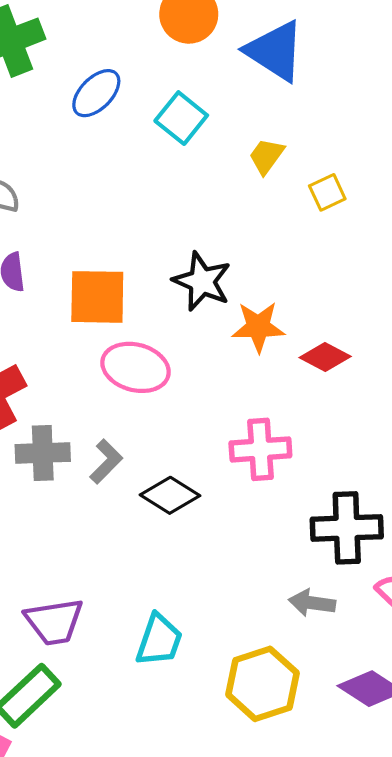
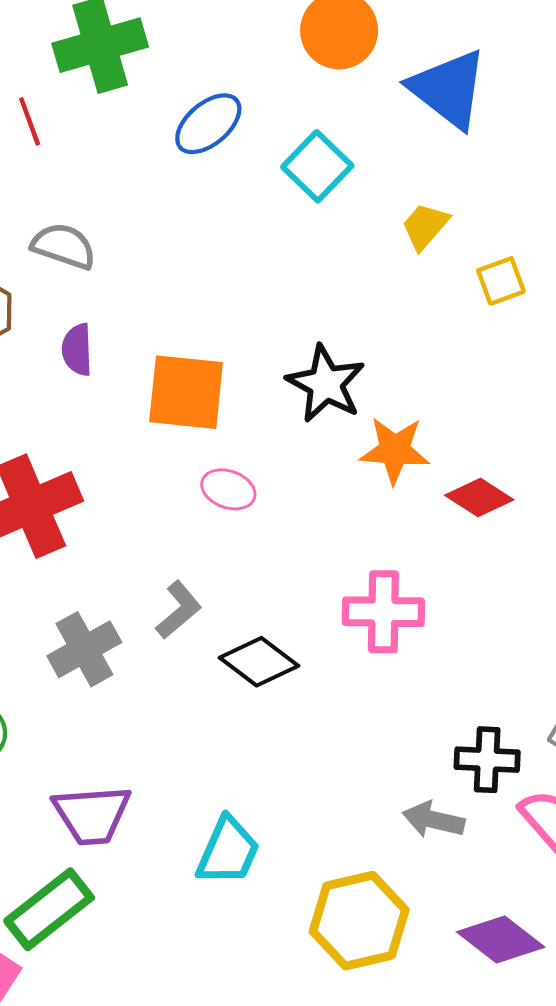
pink ellipse: (136, 367) -> (228, 489), size x0.6
gray cross: (43, 453) -> (84, 649), moved, turned -32
black cross: (347, 528) -> (487, 760), moved, size x0.7

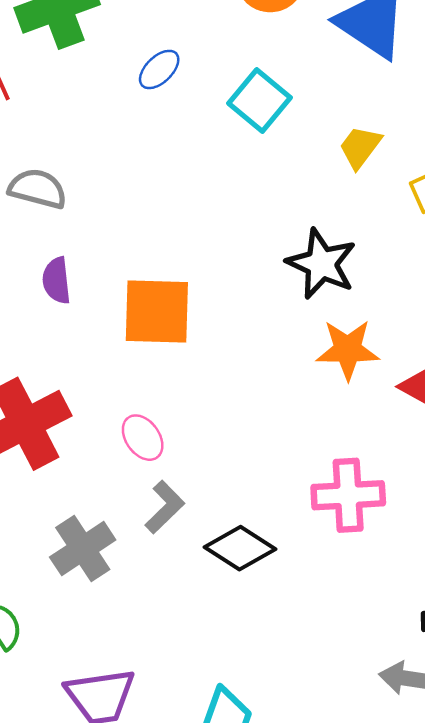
blue ellipse: (208, 124) -> (159, 69), size x0.7
black star: (326, 384) -> (321, 264), moved
pink ellipse: (228, 489) -> (143, 438), moved, turned 39

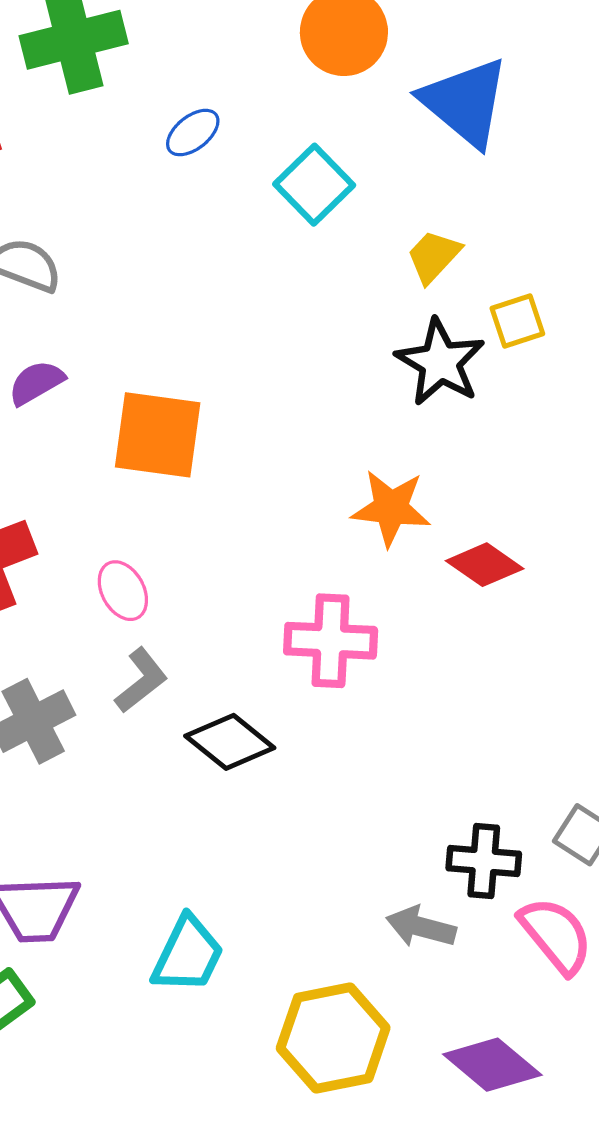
black star: (321, 264) -> (440, 362), moved
purple semicircle: (57, 280) -> (36, 383), turned 60
pink cross: (348, 495) -> (331, 641), moved

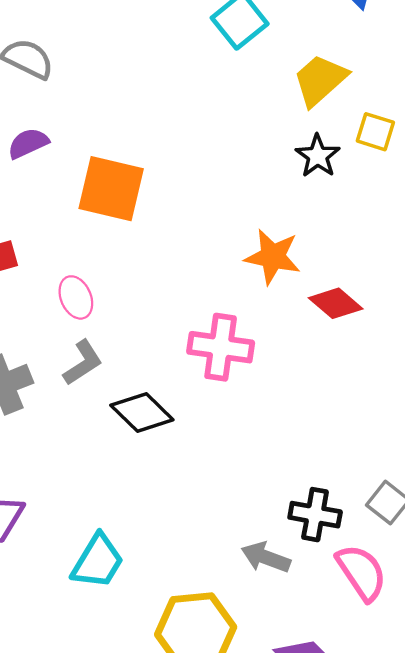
yellow trapezoid: (434, 256) -> (320, 80), size x1.4
yellow square: (517, 321) -> (375, 132), turned 30
black star: (440, 362) -> (318, 156), size x0.7

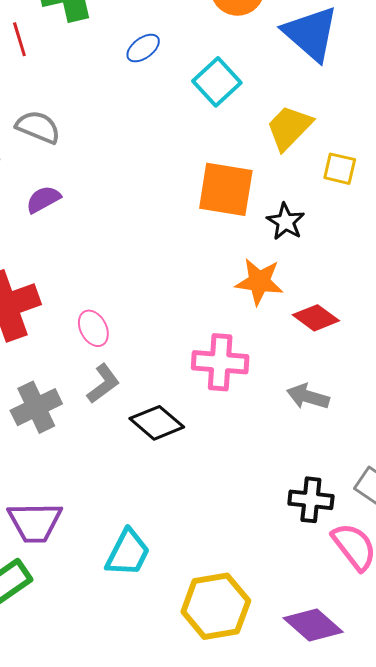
black star: (318, 156) -> (286, 222), moved
orange square: (111, 189) -> (226, 189), moved
gray arrow: (266, 557) -> (308, 397), moved

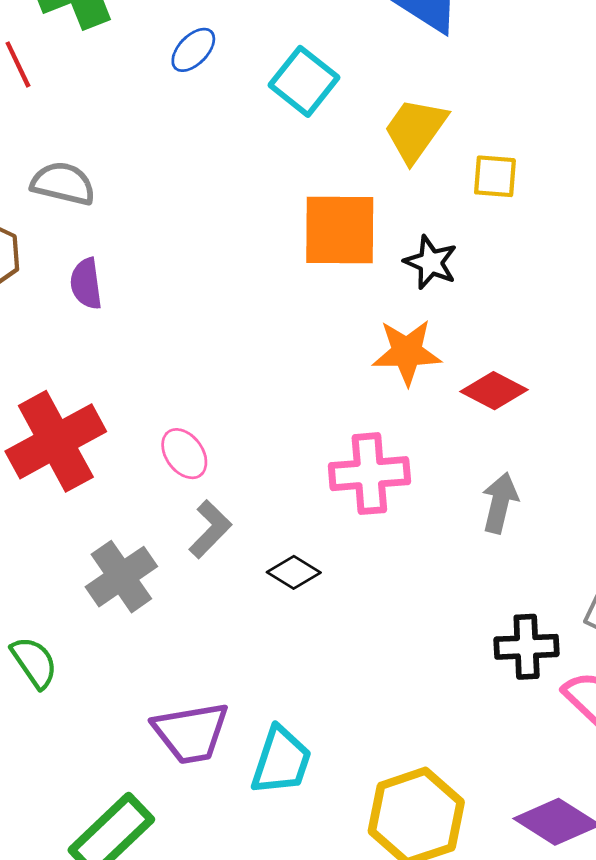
purple semicircle: (43, 199) -> (86, 284), turned -60
gray arrow: (308, 397) -> (500, 503), turned 96
black diamond: (157, 423) -> (294, 572), size x0.7
purple trapezoid: (35, 522) -> (191, 733), moved

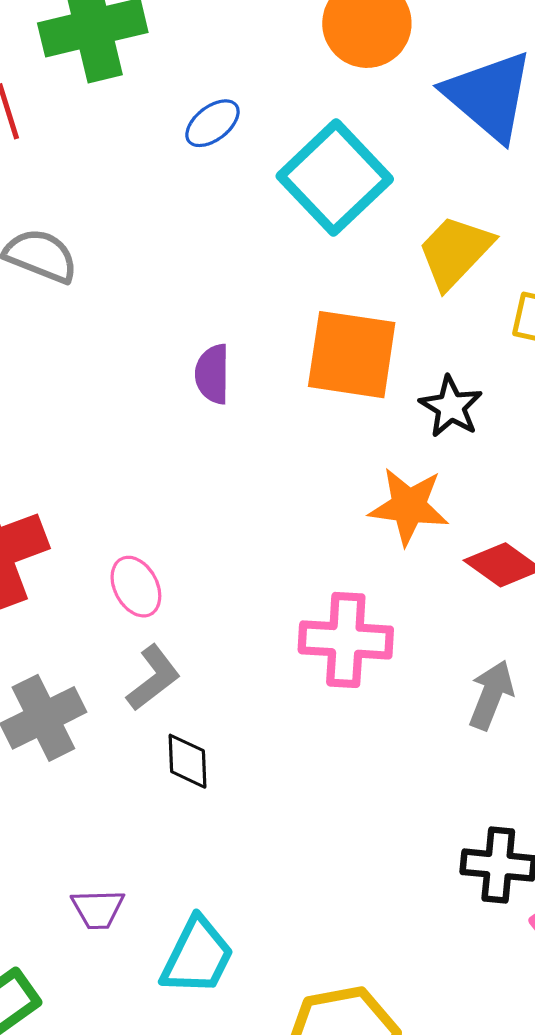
cyan square: (304, 81) -> (335, 178), size x1.4
purple semicircle: (86, 284) -> (213, 374), moved
black diamond: (294, 572) -> (188, 761), moved, turned 48
purple trapezoid: (191, 733) -> (98, 909), size x0.6

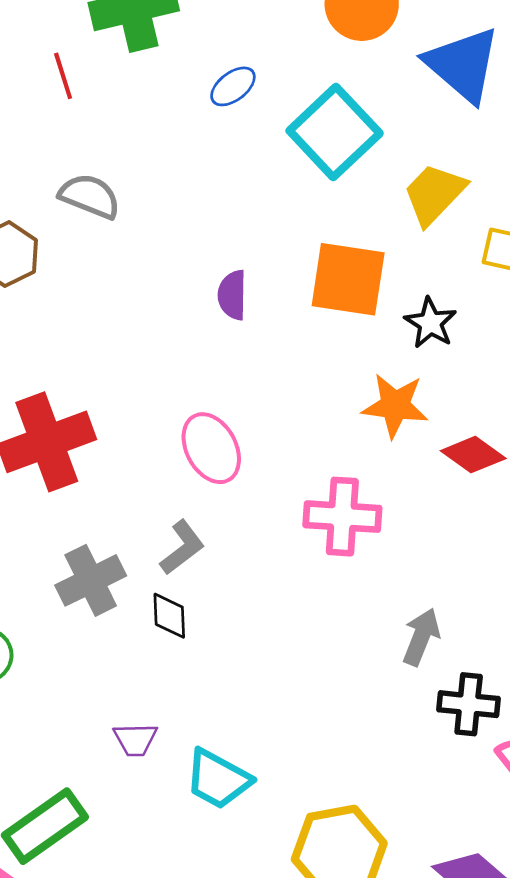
pink ellipse: (136, 587) -> (211, 448), moved, size x1.4
gray arrow: (491, 695) -> (421, 637), moved
black diamond: (188, 761) -> (169, 616), moved
cyan trapezoid: (197, 956) -> (218, 779), turned 92

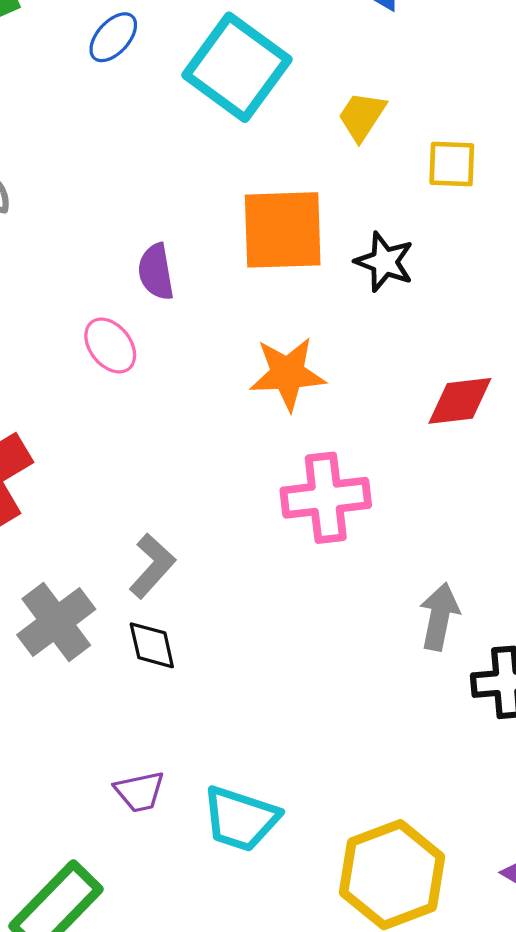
yellow trapezoid: (434, 194) -> (362, 116), size x0.7
orange star: (395, 406) -> (287, 374), moved
pink ellipse: (211, 448) -> (110, 345), moved, size x0.7
red diamond: (473, 455) -> (460, 401), turned -32

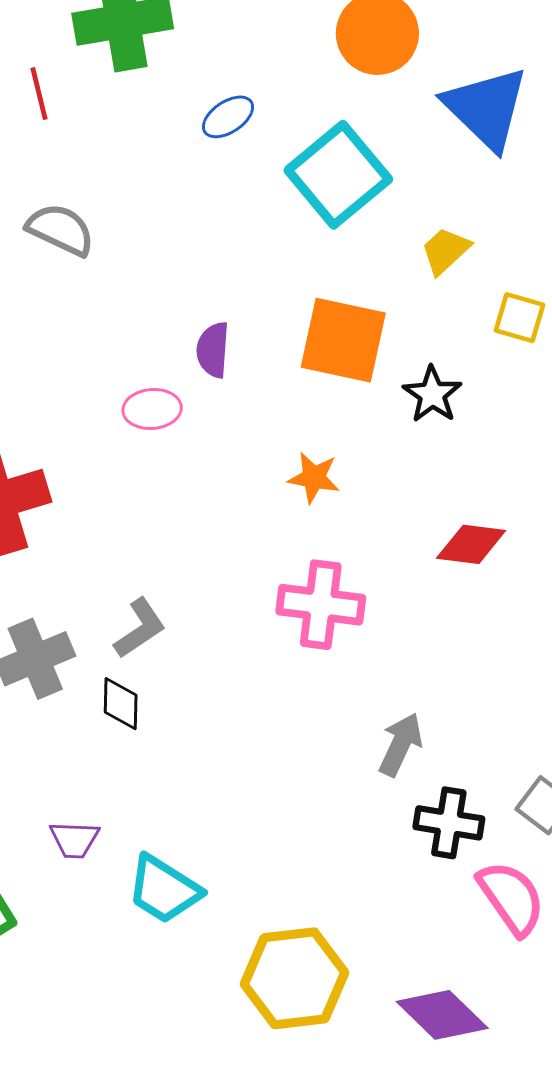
pink ellipse: (110, 345) -> (152, 409), turned -70
orange star: (287, 374) -> (314, 478), size x0.7

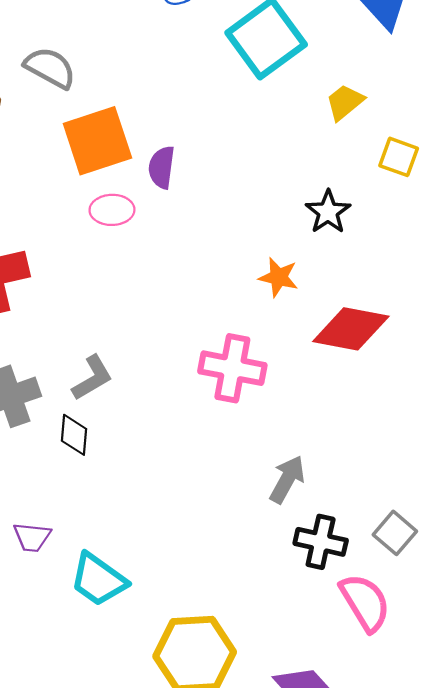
orange square: (343, 340) -> (97, 141), moved, turned -34
orange star: (314, 478) -> (279, 277), moved
red diamond: (471, 544) -> (351, 329), size x1.4

